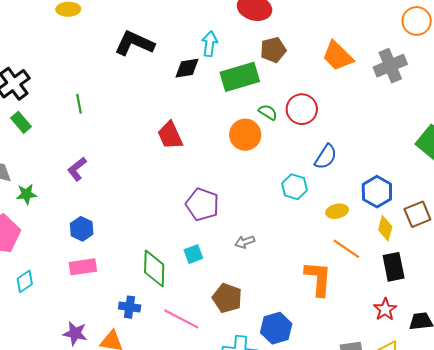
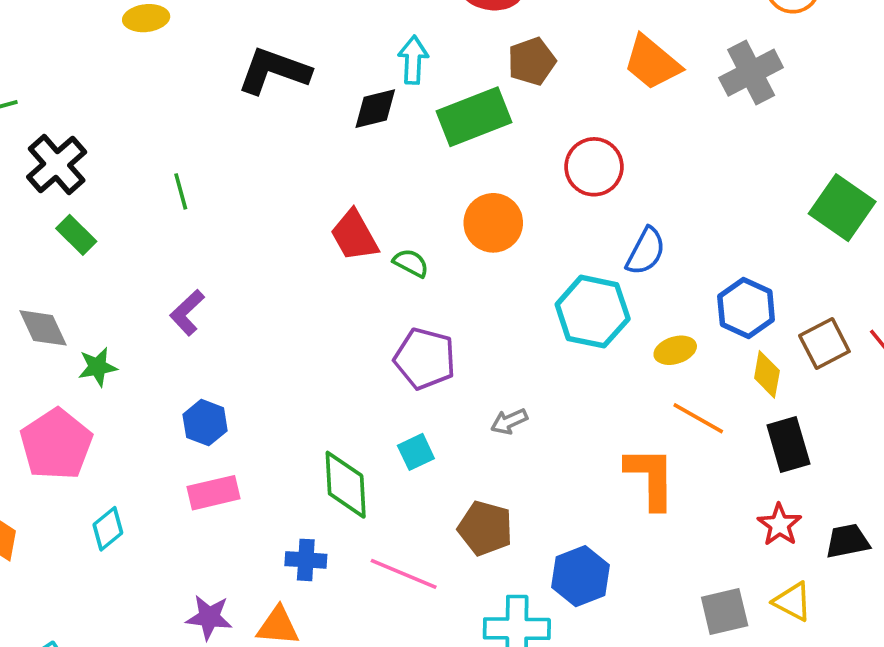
green semicircle: (268, 112) -> (411, 263), moved
cyan hexagon: (294, 187) -> (593, 312), size x1.5

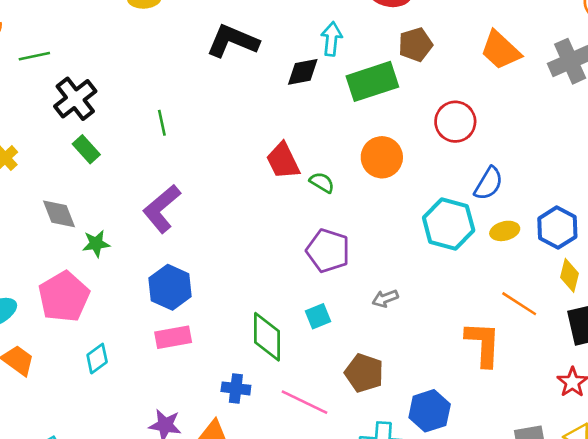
purple L-shape: (187, 313) -> (162, 209), size x1.5
yellow ellipse: (675, 350) -> (505, 231), moved
blue hexagon: (205, 423) -> (170, 287), size x1.4

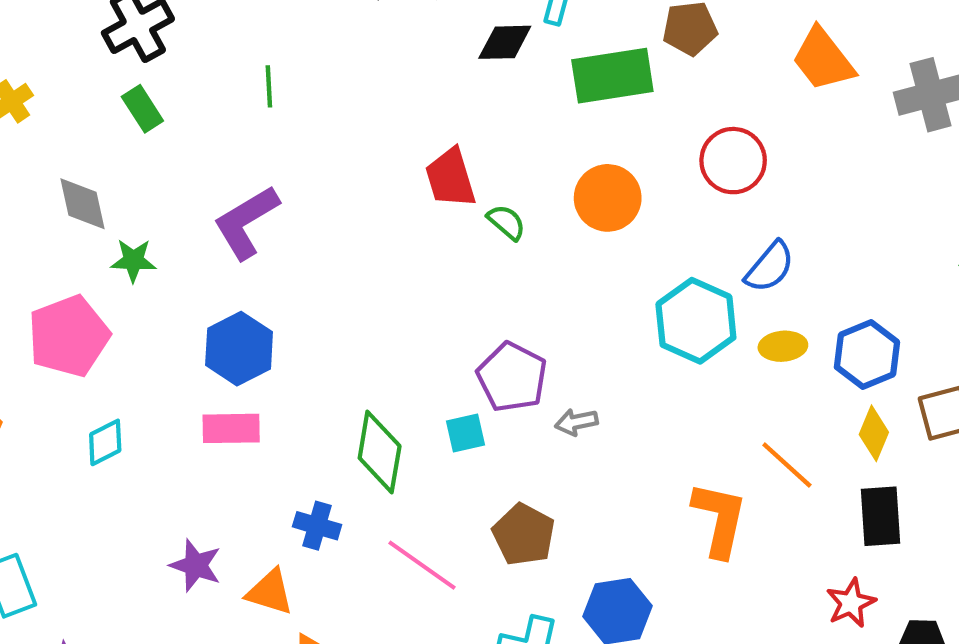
purple pentagon: (328, 251) -> (512, 377), moved

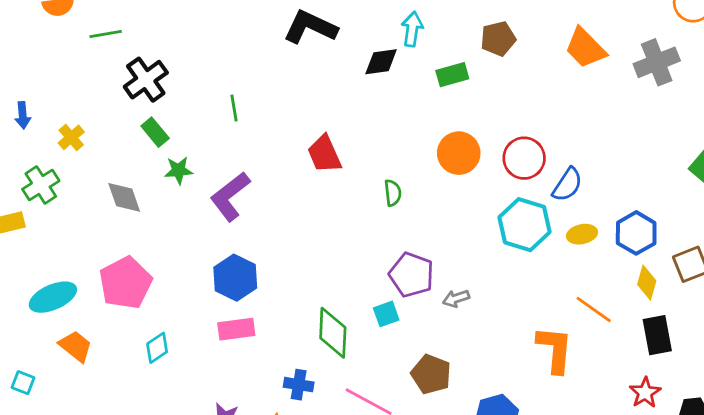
green rectangle: (612, 76) -> (452, 75), size x0.6
red circle: (733, 161) -> (524, 158), moved
red trapezoid: (450, 178) -> (324, 154), moved
green semicircle: (506, 222) -> (393, 193), moved, turned 50
green star: (133, 260) -> (179, 170), moved

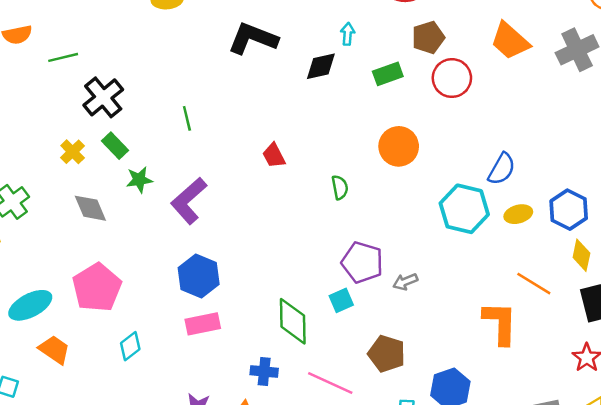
cyan arrow: (412, 29) -> (348, 34), size x0.7
yellow cross: (71, 137) -> (73, 152), moved
red trapezoid: (324, 154) -> (274, 156), size x0.7
red circle: (524, 158) -> (452, 78), moved

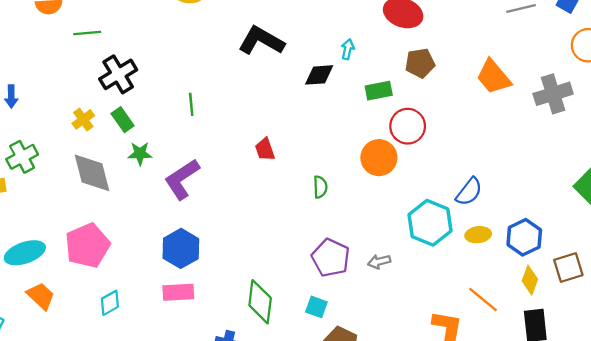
red circle: (452, 78) -> (408, 126), moved
gray diamond: (90, 208) -> (92, 173), size x1.4
gray arrow: (405, 282) -> (379, 262), moved
cyan square: (341, 300) -> (316, 307), moved, turned 35

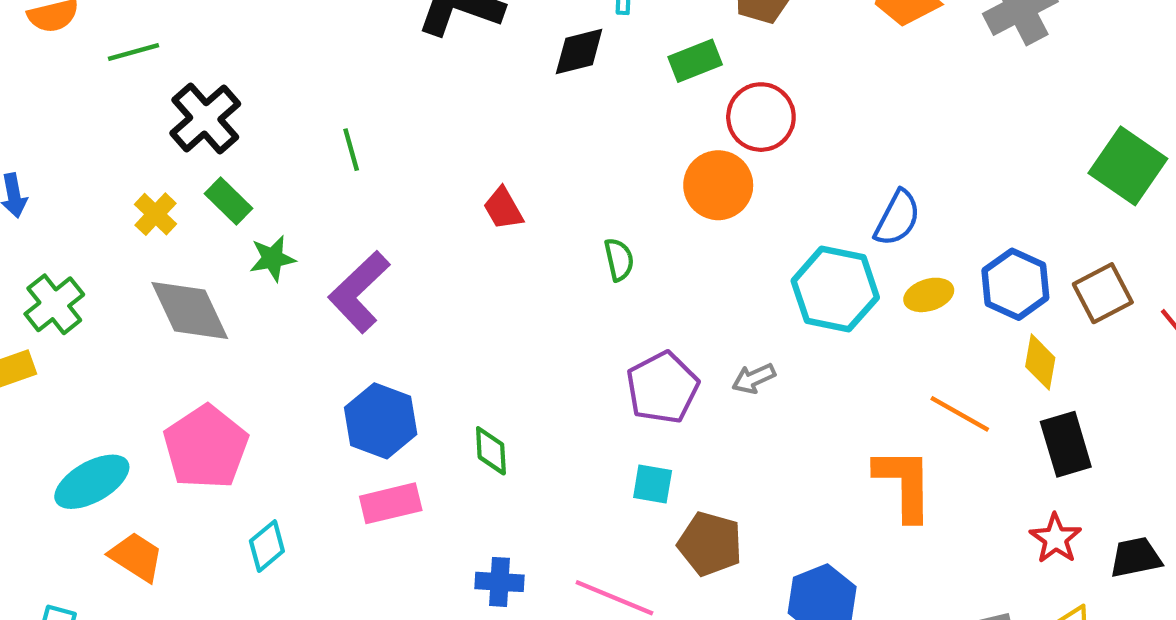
purple pentagon: (331, 258) -> (662, 388), turned 30
brown square: (568, 268) -> (1103, 293), moved
green diamond: (260, 302) -> (491, 451), moved, size x0.6

